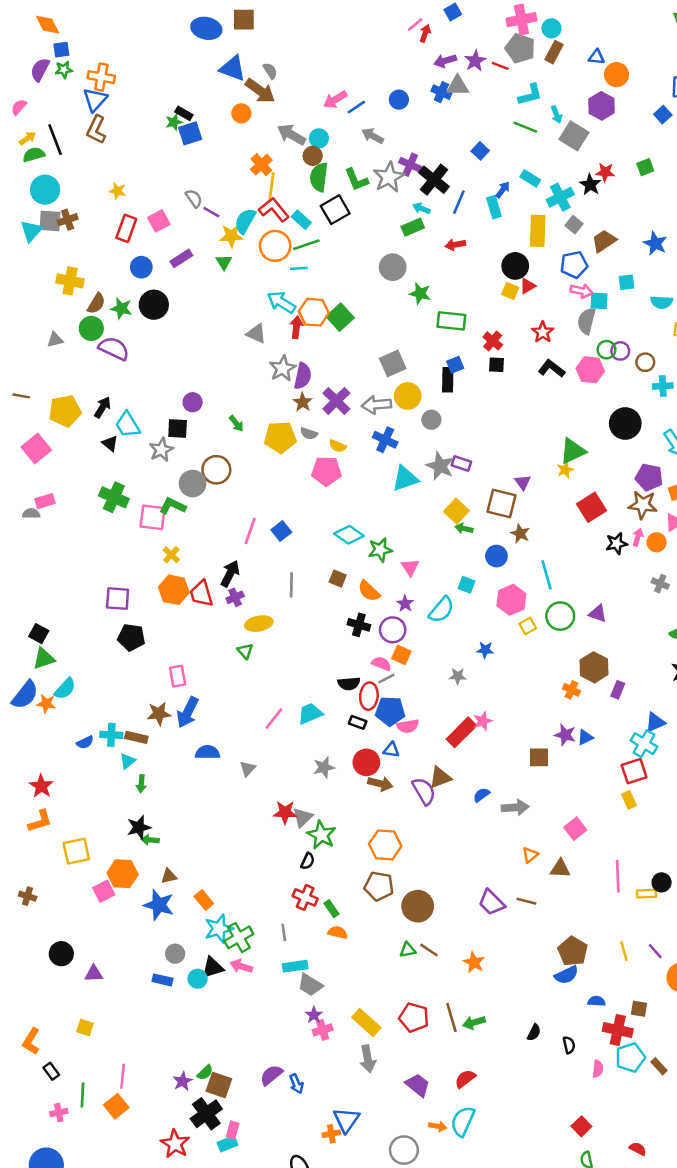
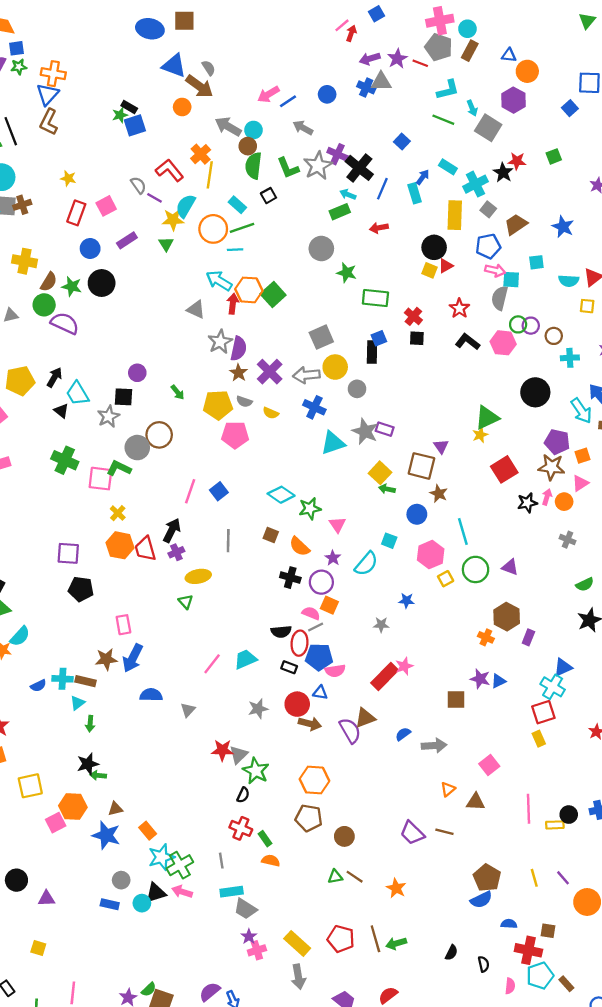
red L-shape: (274, 210) -> (169, 170), moved
black square: (335, 210) -> (268, 196), size x0.6
pink pentagon: (326, 471) -> (235, 435), moved
brown circle: (418, 906) -> (344, 836), size x0.7

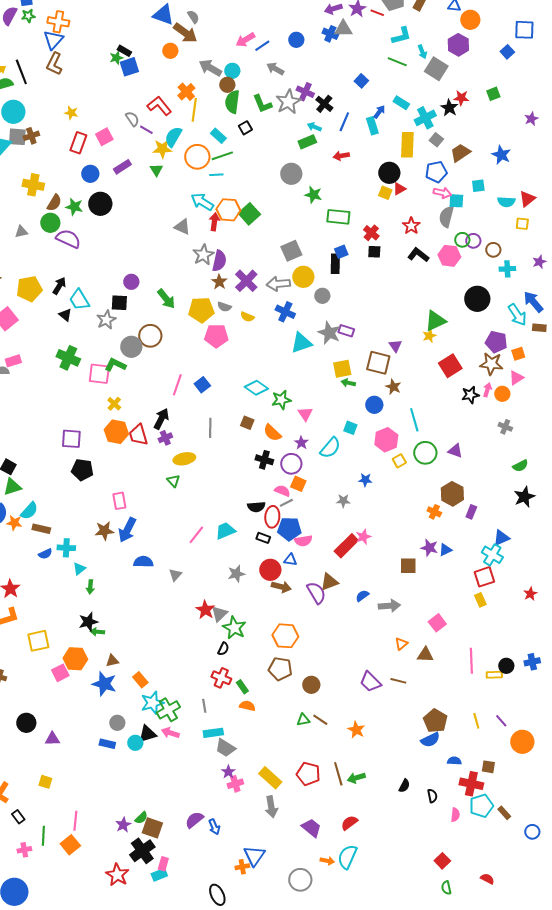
black cross: (359, 168) -> (324, 104), size x0.7
green arrow: (178, 392) -> (166, 299), size x1.5
yellow square: (380, 473) -> (342, 369), turned 36
brown rectangle: (85, 681) -> (41, 529), moved
red star: (222, 750) -> (205, 610), turned 30

